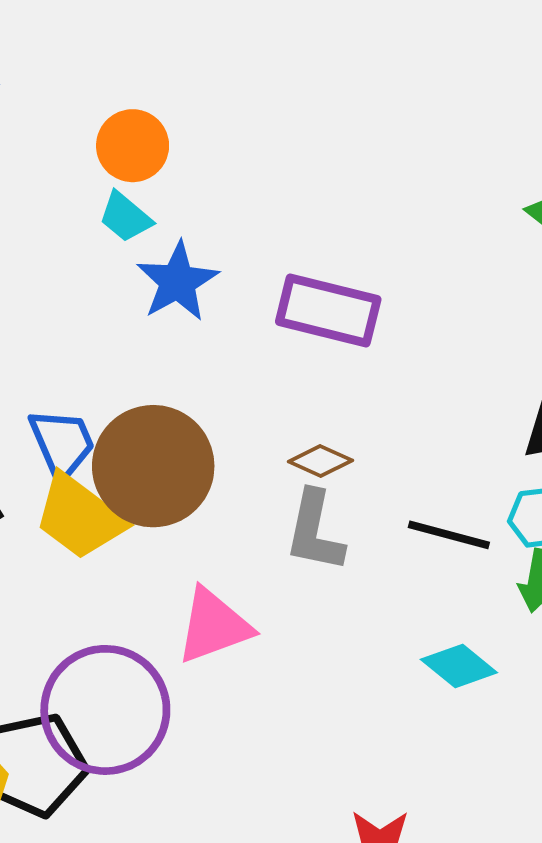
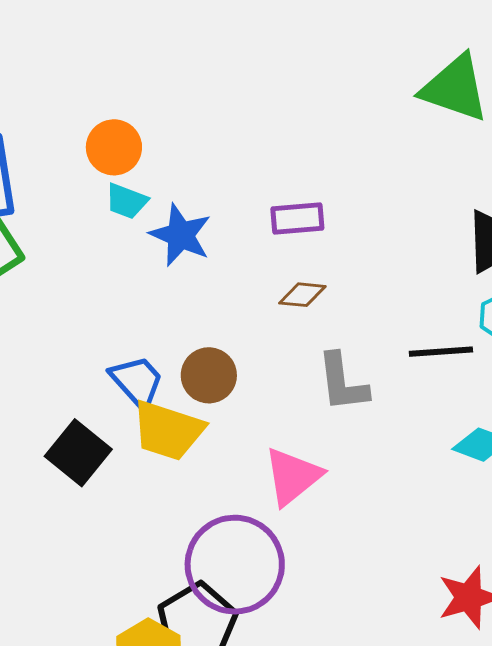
purple rectangle: (328, 311) -> (297, 219), size x0.7
brown diamond: (320, 461) -> (302, 295), moved
brown circle: (153, 466) -> (209, 375), size x0.6

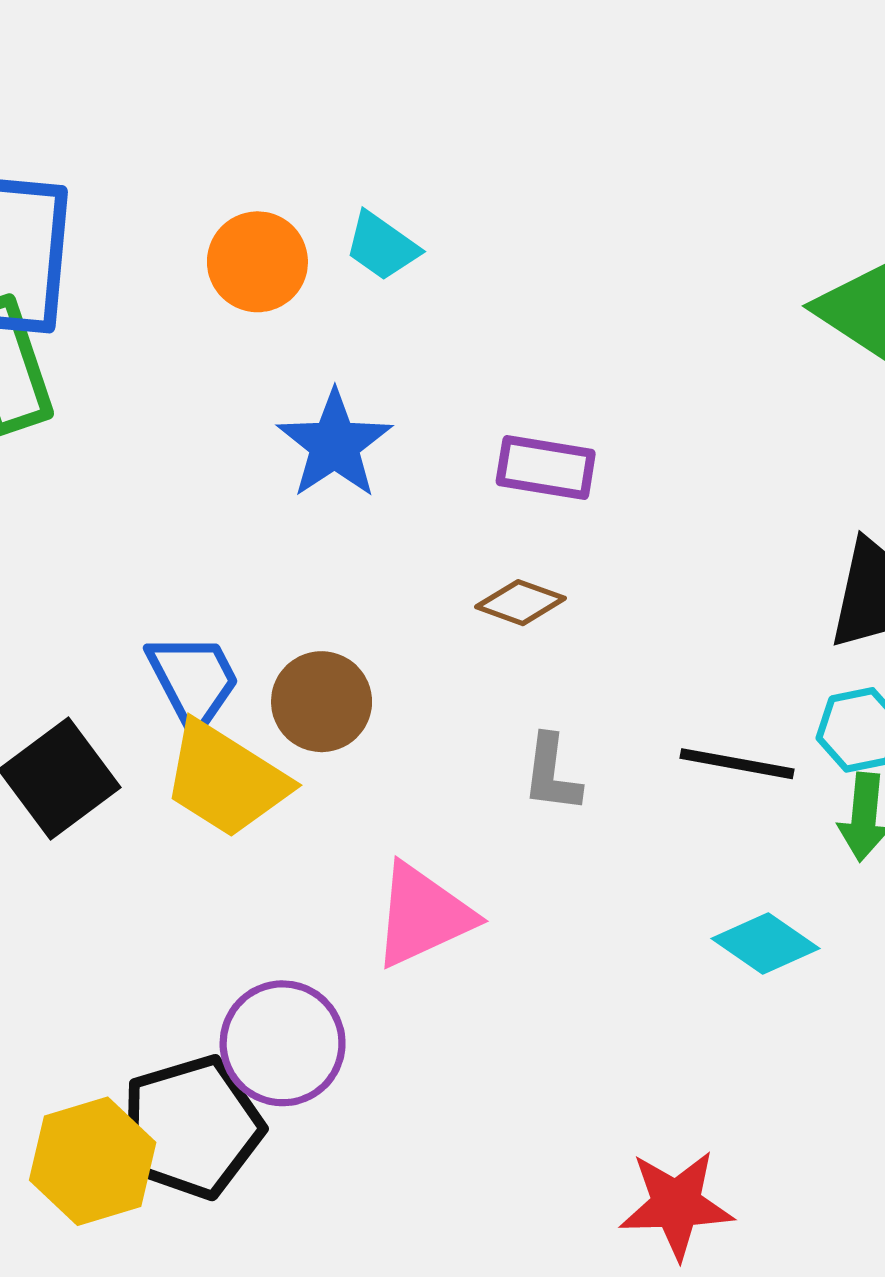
cyan trapezoid: (127, 201) -> (382, 246), moved
gray L-shape: (343, 382) -> (552, 774), size x0.7
purple circle: (235, 565) -> (283, 1043), size x0.7

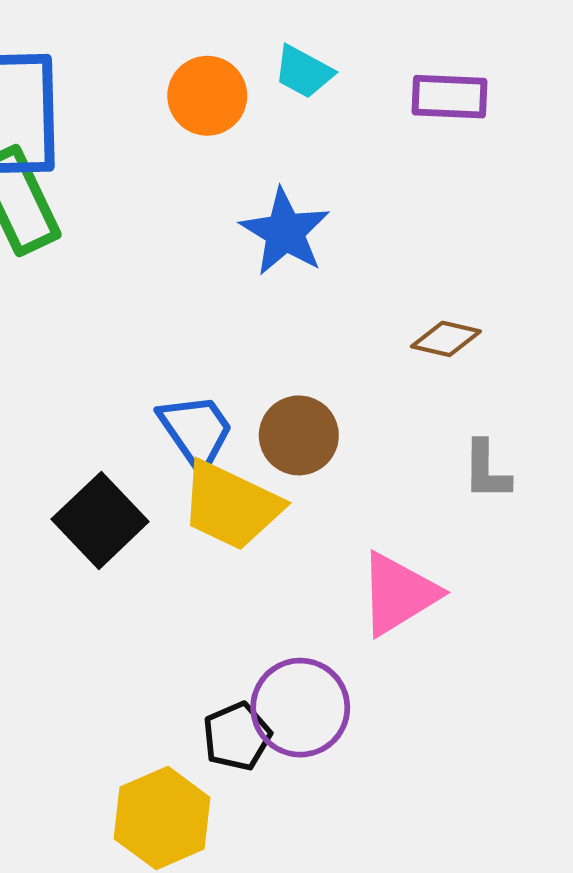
purple rectangle: (546, 468) -> (450, 97), moved
black pentagon: (192, 1127) -> (237, 736), moved, size x0.6

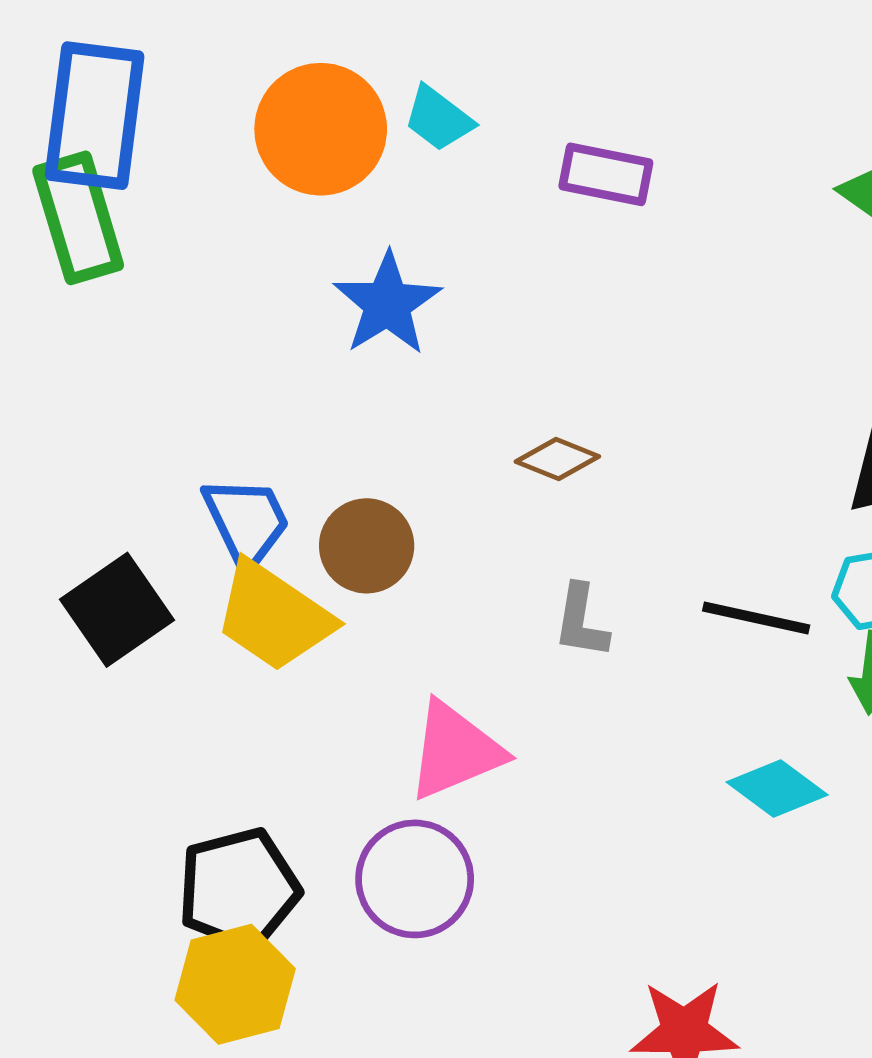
orange circle: (207, 96) -> (321, 129), size x1.4
purple circle: (300, 708) -> (415, 879), moved
black pentagon: (237, 736) -> (239, 889), size x1.5
yellow hexagon: (162, 818) -> (235, 984), moved

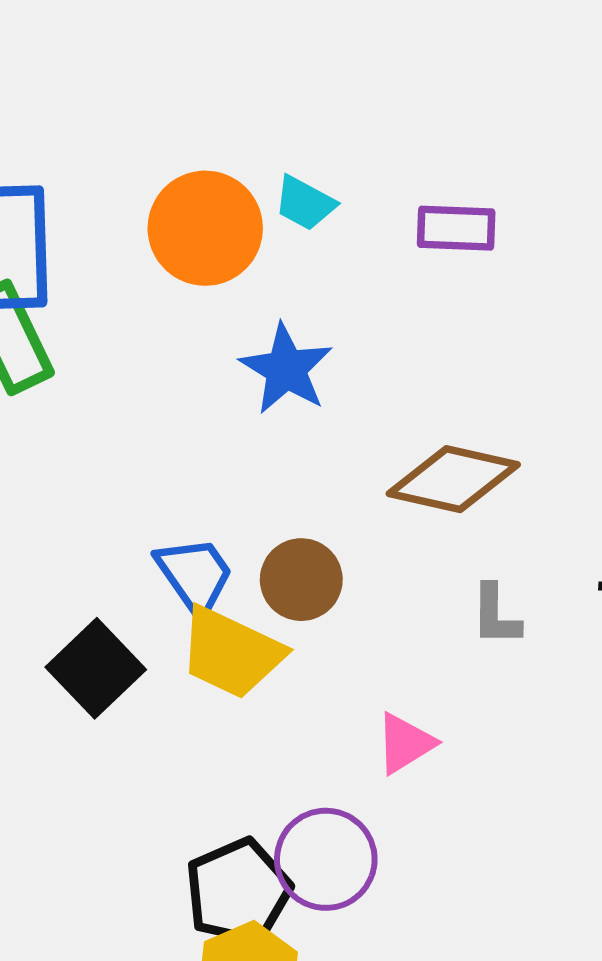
brown diamond: (557, 459) -> (453, 479), size x1.8
pink triangle: (455, 751) -> (405, 743), size x0.7
purple circle: (415, 879) -> (326, 859), moved

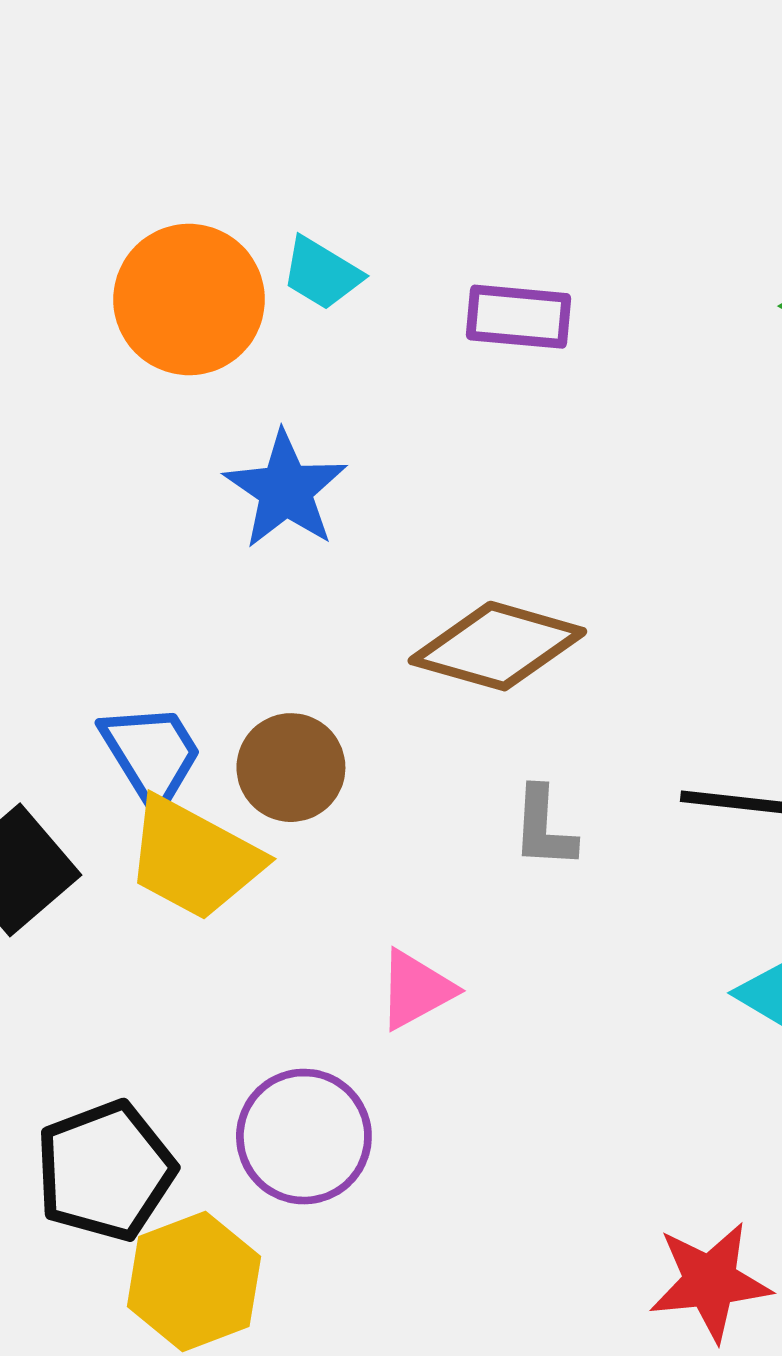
black pentagon: (238, 891) -> (105, 1171), moved

